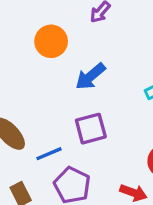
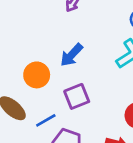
orange circle: (51, 41) -> (37, 75), moved

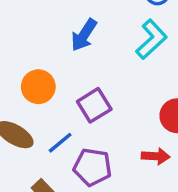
blue arrow: (71, 55) -> (84, 35), moved

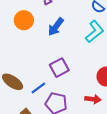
orange circle: (38, 87) -> (24, 20), moved

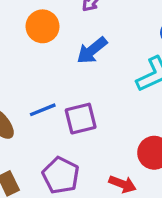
blue line: (38, 88) -> (43, 110), moved

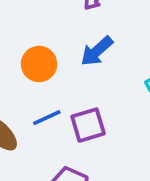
orange circle: (43, 26) -> (39, 64), moved

